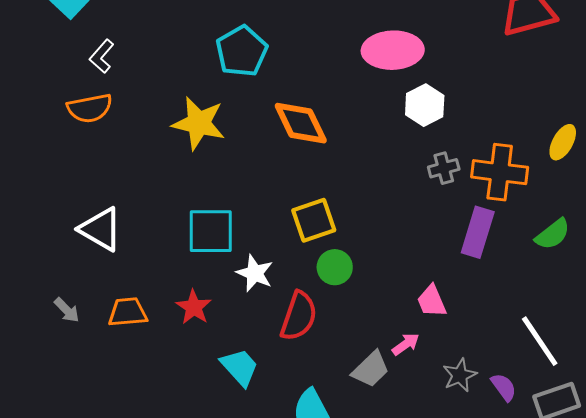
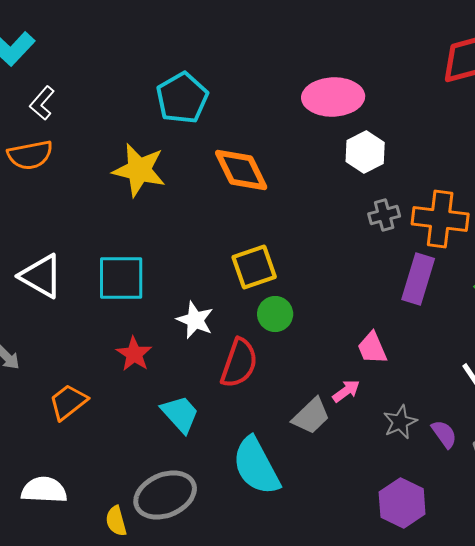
cyan square: (211, 231) -> (121, 278), moved
orange trapezoid: (128, 312) -> (68, 402), moved, turned -33

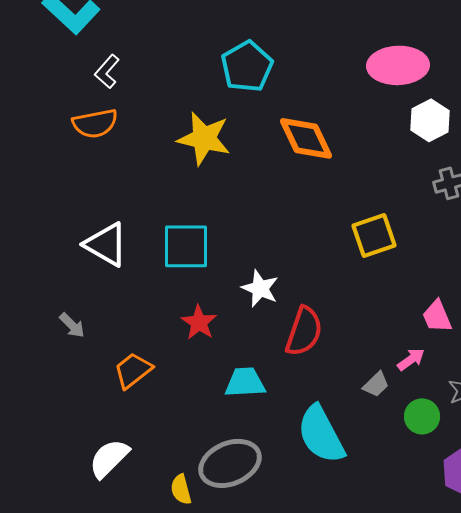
yellow square: (254, 267) -> (374, 235), moved
green circle: (275, 314) -> (422, 416), moved
cyan trapezoid: (180, 414) -> (245, 382), turned -51
gray trapezoid: (311, 416) -> (376, 384), size x0.7
white semicircle: (44, 490) -> (109, 458), turned -48

